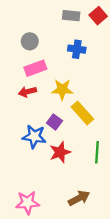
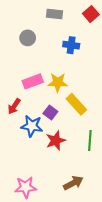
gray rectangle: (71, 16) -> (55, 14), moved
pink rectangle: (35, 68) -> (33, 81), moved
red arrow: (28, 92) -> (14, 106), moved, turned -42

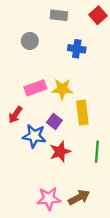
yellow rectangle: (76, 104) -> (82, 112), turned 35
pink star: (26, 187) -> (49, 199), moved

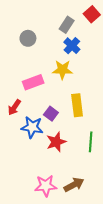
gray rectangle: (59, 15) -> (67, 25), moved, turned -63
blue cross: (77, 49) -> (72, 46), turned 35
yellow star: (62, 89) -> (62, 70), moved

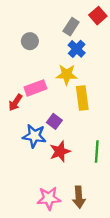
yellow rectangle: (77, 105) -> (82, 98), moved
red arrow: (14, 107) -> (15, 102), moved
brown arrow: (74, 185) -> (79, 197), turned 114

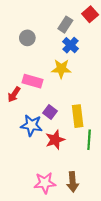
pink rectangle: (35, 88) -> (32, 81), turned 36
yellow rectangle: (82, 98) -> (78, 116), moved

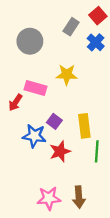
gray circle: (27, 38) -> (30, 41), size x1.5
blue cross: (71, 45) -> (96, 42), moved

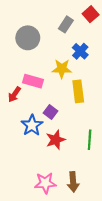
blue cross: (96, 42) -> (80, 51), moved
yellow rectangle: (84, 126) -> (78, 91), moved
blue star: (34, 136) -> (32, 125), turned 30

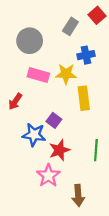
blue cross: (80, 51) -> (86, 55), turned 35
pink rectangle: (33, 81) -> (38, 75), moved
blue star: (32, 125) -> (34, 135), turned -30
pink star: (45, 183) -> (48, 176), moved, turned -30

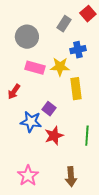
pink star: (48, 176) -> (28, 176), moved

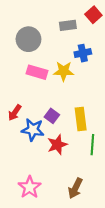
gray rectangle: (64, 24) -> (68, 25), turned 49
yellow rectangle: (76, 89) -> (81, 119), moved
red arrow: (14, 92) -> (15, 113), moved
brown arrow: (71, 177) -> (75, 188), turned 30

